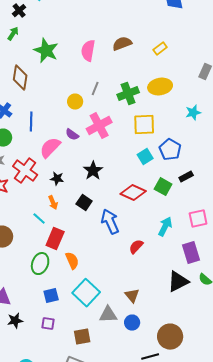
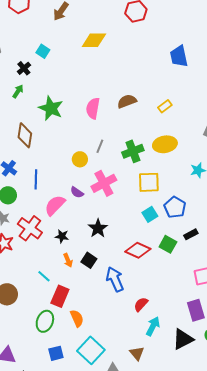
orange arrow: (53, 203) -> (68, 260), moved
cyan arrow: (165, 227) -> (153, 326), moved

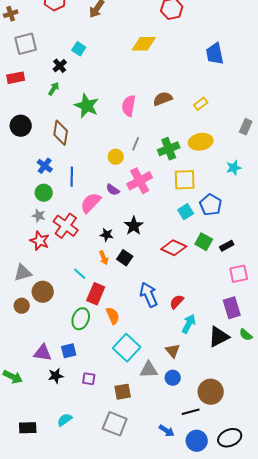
yellow diamond: (94, 40) -> (144, 44), moved
black rectangle: (191, 234) -> (227, 246), moved
black star: (62, 236) -> (107, 235), moved
blue arrow: (115, 279) -> (149, 295), moved
blue square: (56, 353) -> (69, 351), moved

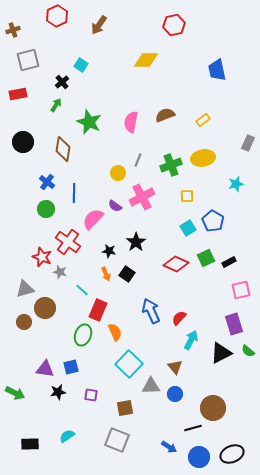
yellow square: (185, 180) -> (187, 196), size x0.6
gray star: (39, 216) -> (60, 272), moved
green square: (204, 242) -> (206, 258), turned 36

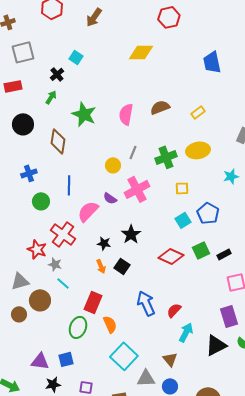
black circle: (23, 142) -> (23, 124), moved
blue cross: (47, 182) -> (29, 173), moved, turned 35
cyan line: (82, 290) -> (63, 283), moved

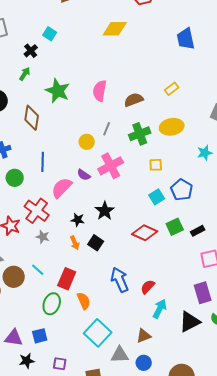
brown semicircle: (160, 107) -> (134, 100), moved
gray star: (55, 264) -> (43, 237), moved
cyan line: (63, 283) -> (38, 270), moved
brown triangle: (170, 359) -> (144, 336), turned 49

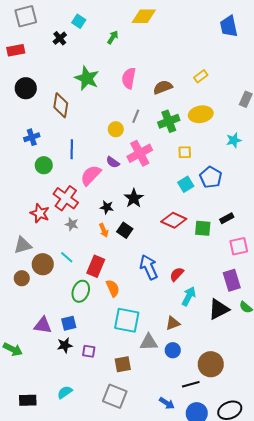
blue trapezoid: (186, 39) -> (229, 26), moved
green arrow: (25, 74) -> (113, 37), moved
green square: (175, 227) -> (203, 228), moved, turned 30
cyan square: (98, 333) -> (127, 320), turned -32
black star: (27, 361) -> (65, 345), moved

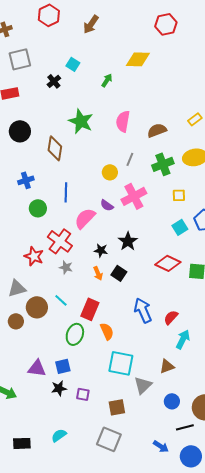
gray triangle: (149, 342) -> (143, 385), turned -42
blue circle: (173, 350) -> (172, 401), moved

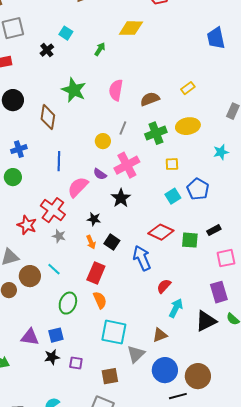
green circle: (38, 208) -> (13, 177), moved
black star: (128, 241) -> (121, 198), moved
red rectangle: (90, 309) -> (96, 273), moved
blue arrow: (143, 310) -> (142, 258), moved
blue circle: (172, 401) -> (165, 370), size x1.6

